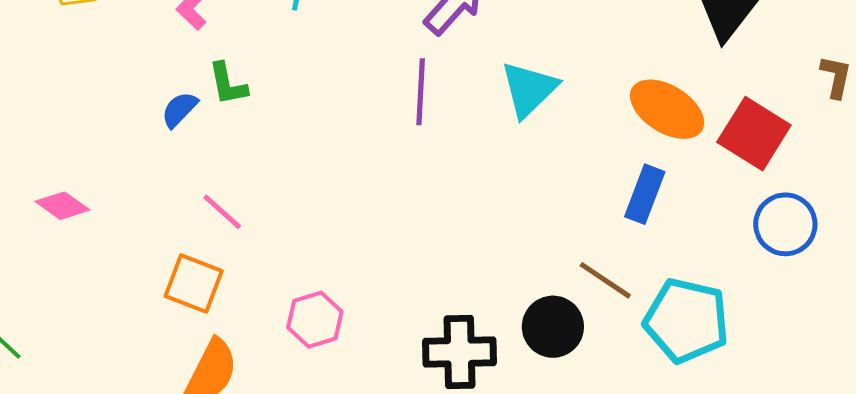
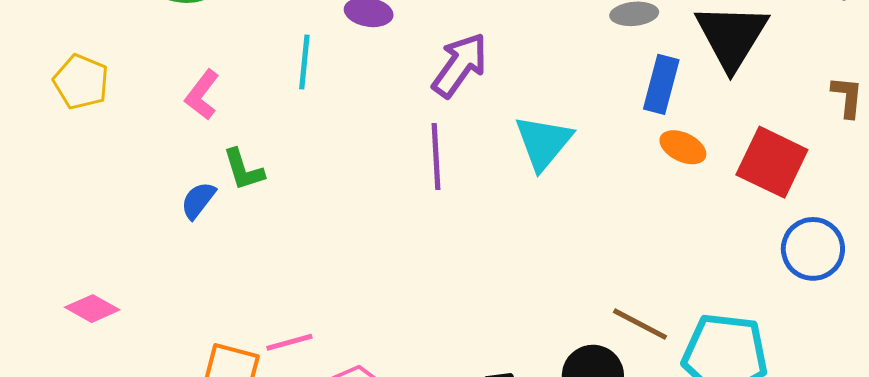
orange ellipse: (667, 109) -> (683, 147), size x0.6
blue rectangle: (645, 194) -> (661, 84), moved
pink line: (222, 212) -> (289, 342), moved, turned -51

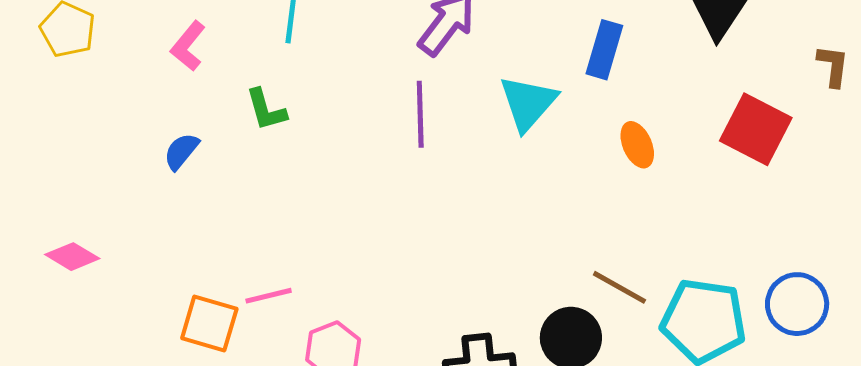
blue rectangle: (661, 84) -> (604, 50), moved
orange ellipse: (683, 147) -> (637, 145), moved, turned 39
green L-shape: (243, 170) -> (266, 110), moved
blue circle: (813, 249) -> (797, 304), moved

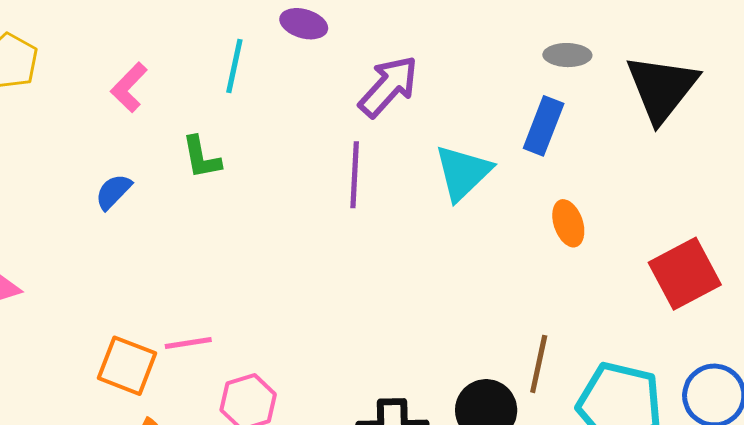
red square: (756, 129) -> (685, 274), moved, turned 30
brown line: (619, 287) -> (539, 364), turned 68

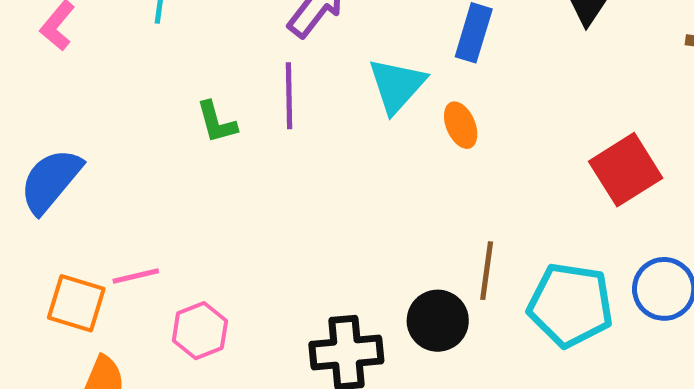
green L-shape: (201, 157) -> (217, 122), moved
blue semicircle: (113, 192) -> (51, 181), moved, size x1.8
orange ellipse: (568, 223) -> (461, 125), moved

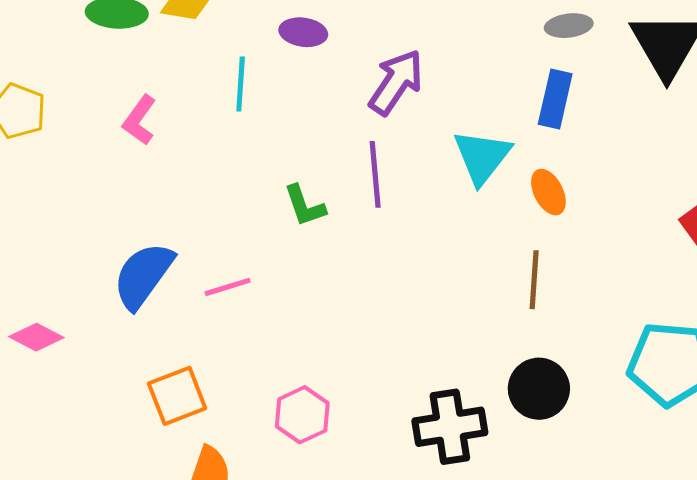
brown line: (487, 271) -> (534, 280), moved
pink line: (136, 276) -> (228, 287), moved
orange square: (76, 303) -> (177, 396), turned -34

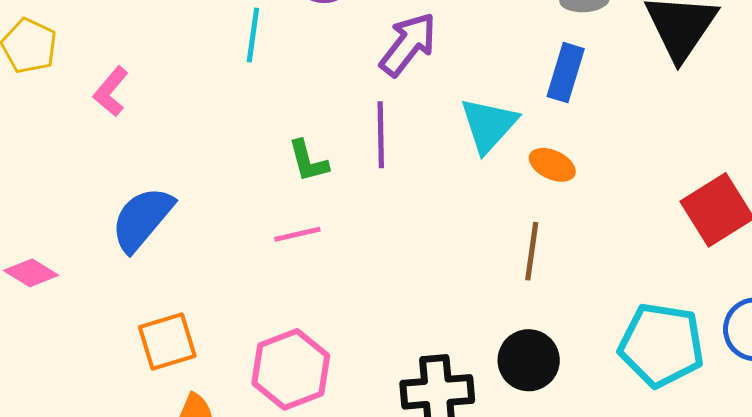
pink L-shape: (139, 120) -> (111, 91), moved
orange ellipse: (548, 192) -> (552, 165), turned -42
pink line: (228, 287) -> (297, 234), moved
pink hexagon: (302, 415) -> (291, 369), size x1.4

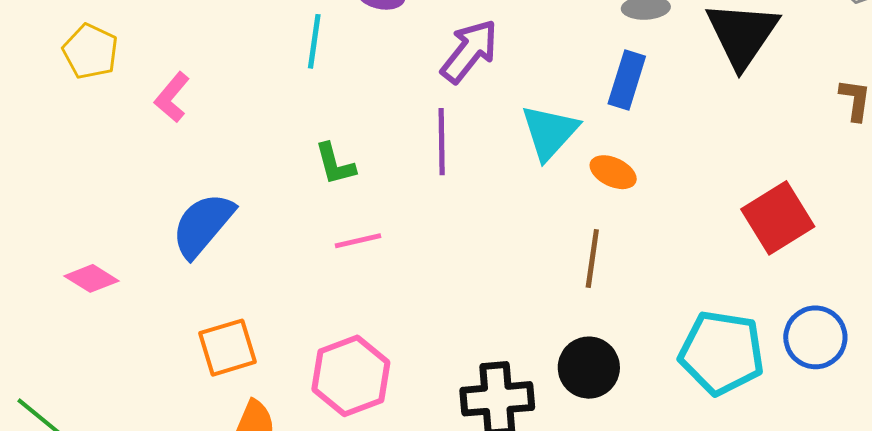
green L-shape: (308, 161) -> (335, 164), moved

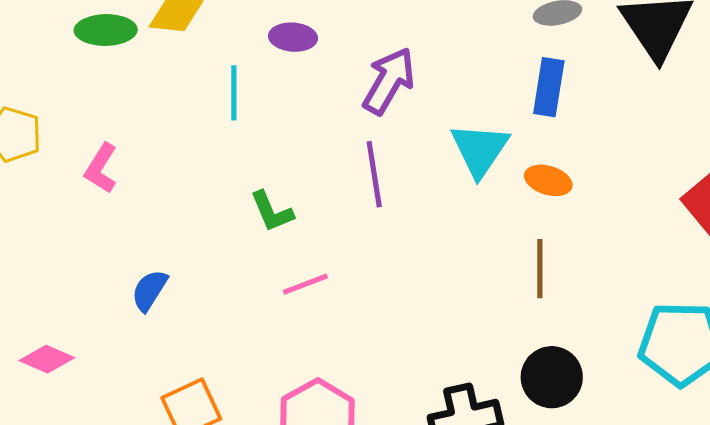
blue semicircle: (203, 225) -> (149, 290), size x0.6

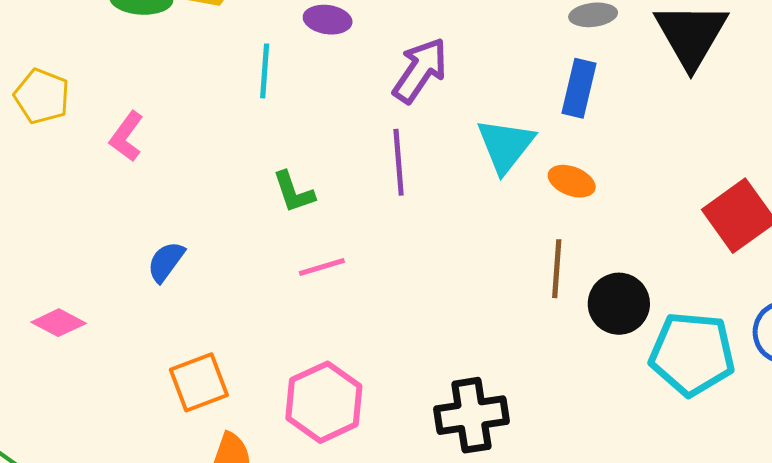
black circle: (552, 377) -> (619, 304), moved

